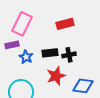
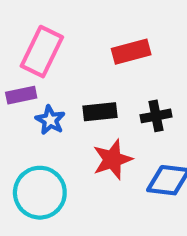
black cross: (69, 55) -> (156, 116), moved

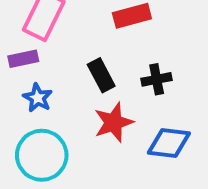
black rectangle: (100, 112) -> (101, 75), turned 68
blue star: (50, 120) -> (38, 98), moved

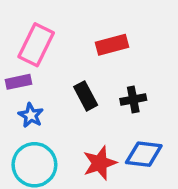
red star: (113, 122) -> (100, 163), moved

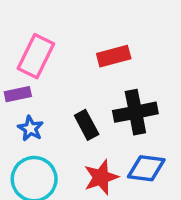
black rectangle: (86, 96) -> (87, 125), moved
black cross: (133, 99) -> (135, 112), size x1.6

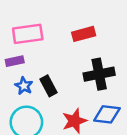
pink rectangle: (36, 56) -> (28, 34), turned 56
black rectangle: (87, 125) -> (48, 86), moved

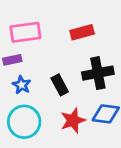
black rectangle: (48, 86) -> (60, 85), moved

